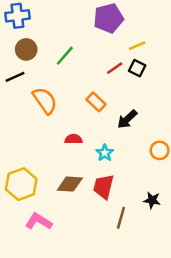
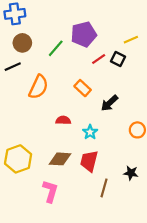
purple pentagon: (108, 18) -> (84, 34), moved
yellow line: (137, 46) -> (131, 40), moved
orange semicircle: (45, 101) -> (38, 87), turned 60
pink L-shape: (39, 221) -> (50, 191), moved, turned 75

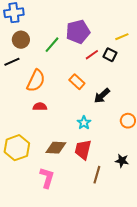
red semicircle: (63, 120) -> (40, 107), moved

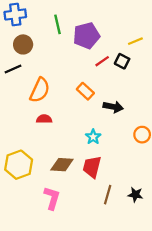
green line: (52, 45) -> (58, 24), moved, turned -54
black arrow: (102, 96) -> (113, 107), turned -126
black star: (122, 161) -> (135, 195), moved

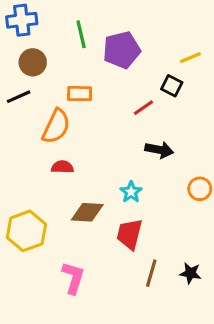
red line: (102, 61) -> (144, 108), moved
orange rectangle: (85, 91) -> (80, 94), moved, turned -42
brown diamond: (62, 165) -> (87, 212), moved

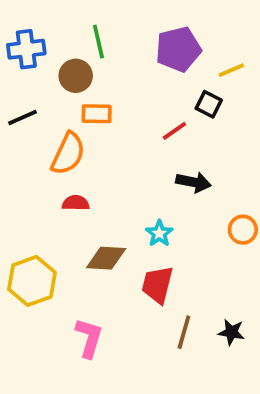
blue cross: (22, 20) -> (26, 49), moved
purple pentagon: (122, 50) -> (178, 49), moved
brown circle: (33, 62) -> (76, 76), moved

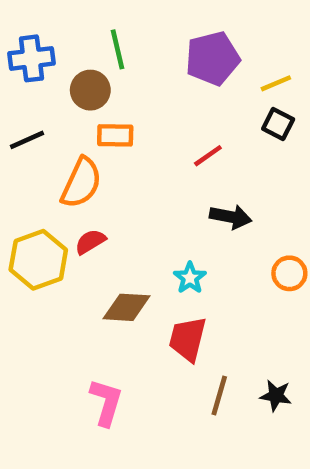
black square: (209, 104) -> (278, 124), moved
red semicircle: (76, 203) -> (90, 242), turned -32
yellow hexagon: (32, 281) -> (38, 260), moved

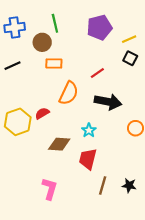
orange semicircle: (81, 183) -> (69, 93), moved
black arrow: (231, 217) -> (108, 102), size x1.4

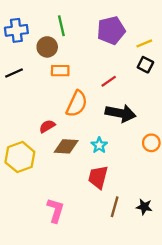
yellow hexagon: (18, 122) -> (20, 157), moved
brown diamond: (59, 144) -> (66, 146), moved

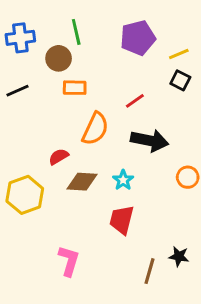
brown line: (115, 207) -> (150, 271), moved

